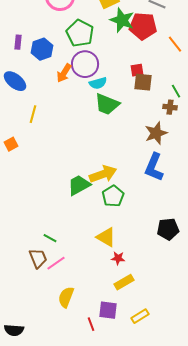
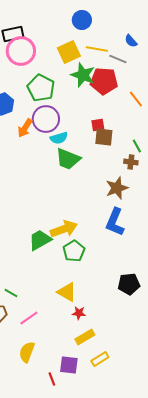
pink line: (56, 263) -> (29, 318), moved
yellow rectangle: (140, 316) -> (100, 359), moved

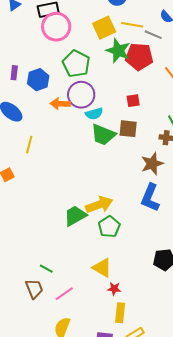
orange arrow: (25, 128) -> (60, 104), turned 60
brown square: (104, 137) -> (128, 129), moved
yellow rectangle: (85, 337) -> (120, 313), turned -54

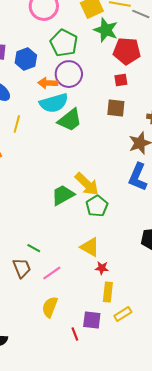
red pentagon: (139, 57) -> (127, 51), moved
cyan semicircle: (94, 114) -> (54, 103), moved, size x1.6
green trapezoid: (103, 135) -> (70, 120), moved, turned -60
yellow arrow: (99, 205) -> (87, 184), turned 64

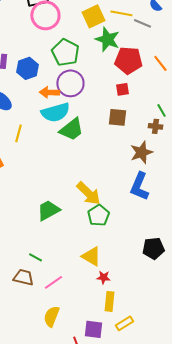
green trapezoid: (63, 195) -> (48, 210), moved
brown trapezoid: (22, 268) -> (23, 277), turned -55

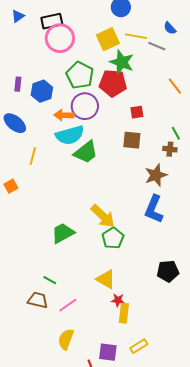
red pentagon: (128, 60) -> (113, 83), moved
yellow rectangle: (109, 301) -> (124, 313), moved

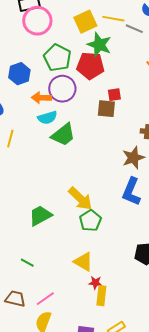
cyan semicircle: (70, 135) -> (47, 118), size x0.7
brown square: (132, 140) -> (106, 109), moved
brown trapezoid: (38, 300) -> (15, 299), moved
pink line: (68, 305) -> (45, 299), moved

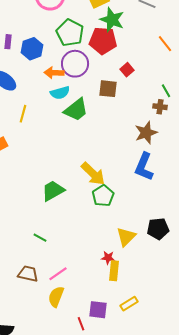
red square: (114, 95) -> (127, 70), turned -32
brown square: (106, 109) -> (108, 89), moved
yellow triangle: (83, 262) -> (126, 237), moved, turned 45

